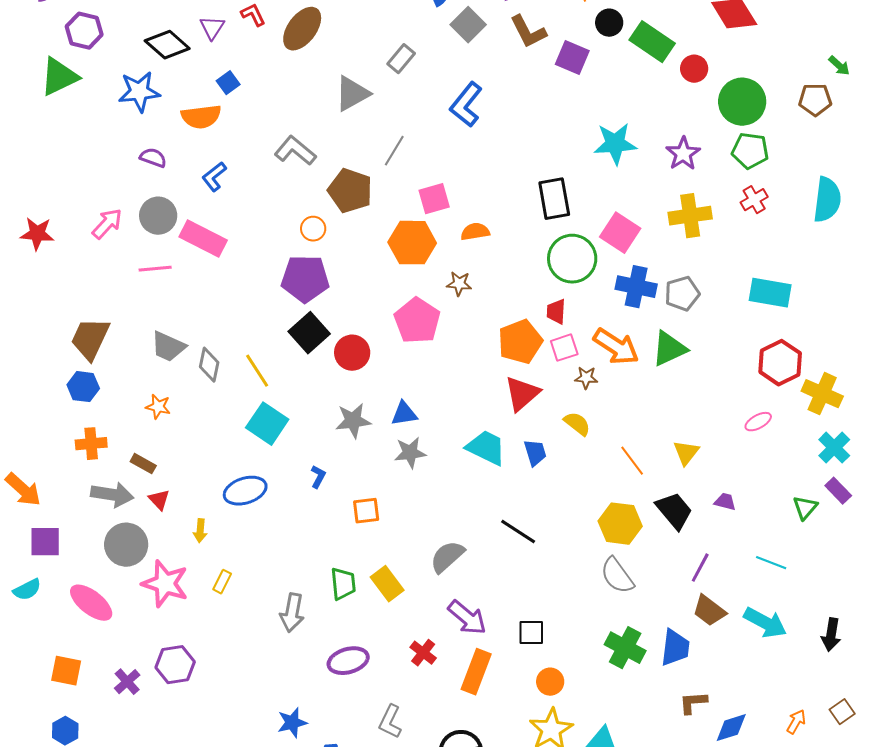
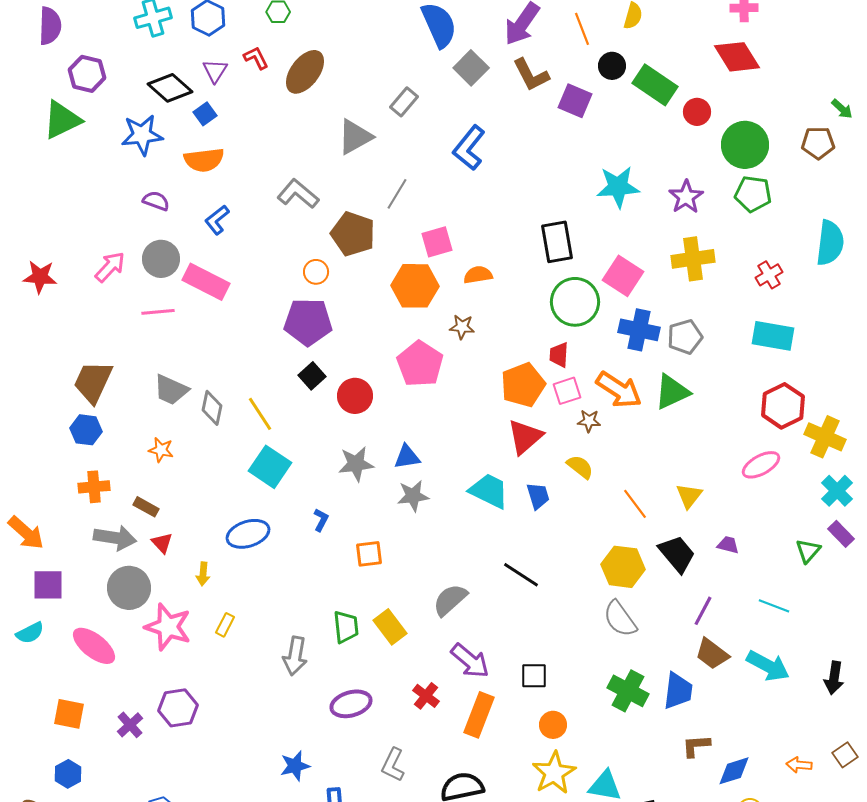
blue square: (228, 83) -> (205, 114), moved
red cross: (754, 200) -> (769, 275), moved
black square: (309, 333) -> (312, 376), size x0.7
pink ellipse: (758, 422) -> (761, 465), size x1.4
orange arrow: (796, 722) -> (799, 765), turned -115

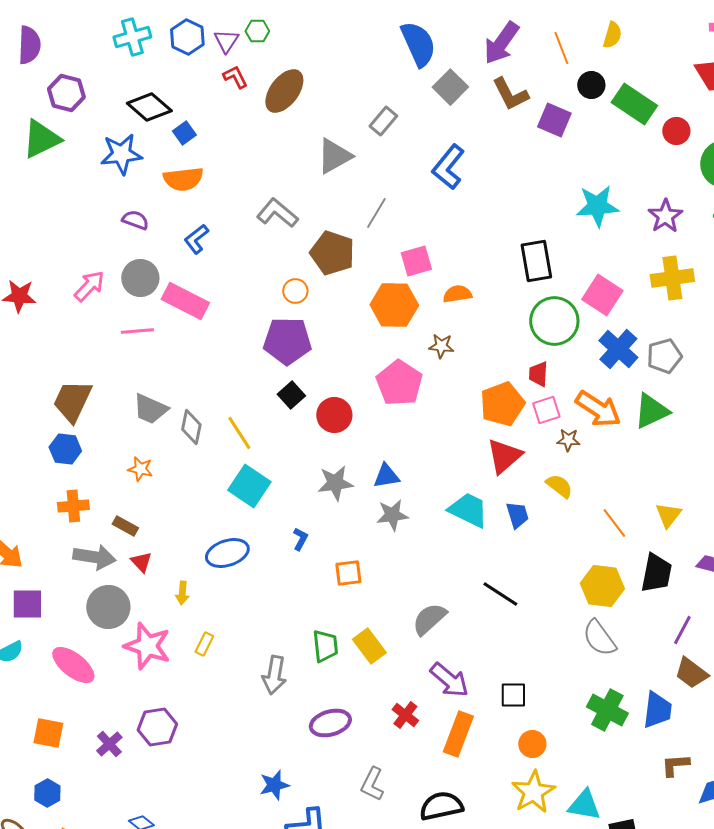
purple triangle: (215, 71) -> (226, 41), moved
blue cross: (639, 330) -> (618, 349), turned 30
black trapezoid: (677, 554) -> (656, 573), turned 51

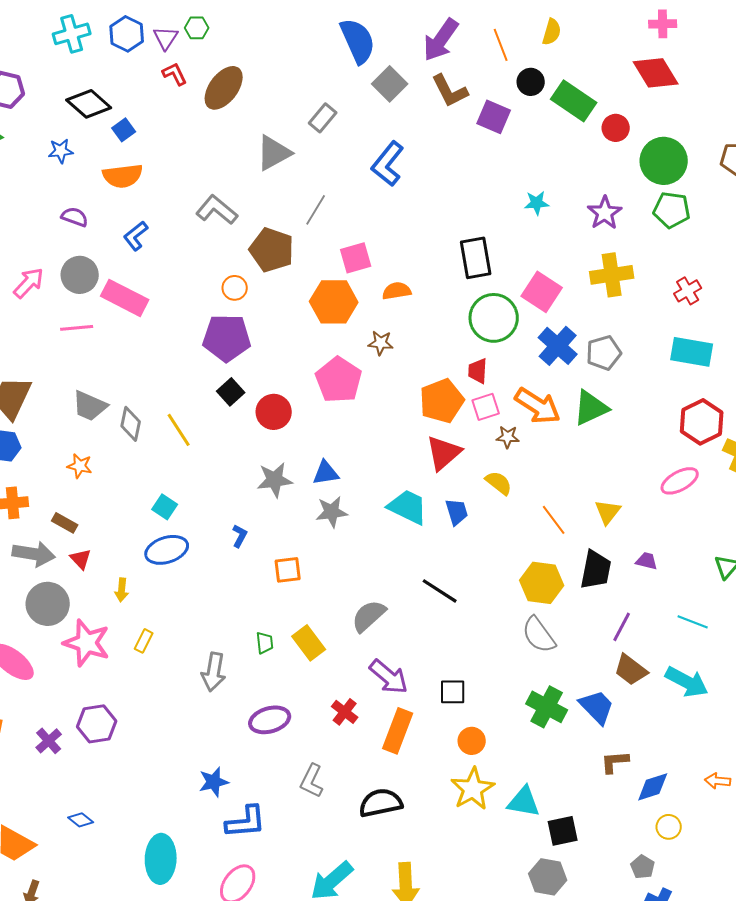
blue star: (121, 154) -> (61, 151), size x0.6
cyan star: (597, 206) -> (537, 203), size x0.6
cyan square: (249, 486) -> (165, 507), moved, size x0.6
green trapezoid: (325, 646) -> (265, 643), size x0.7
blue trapezoid: (657, 710) -> (597, 707), turned -51

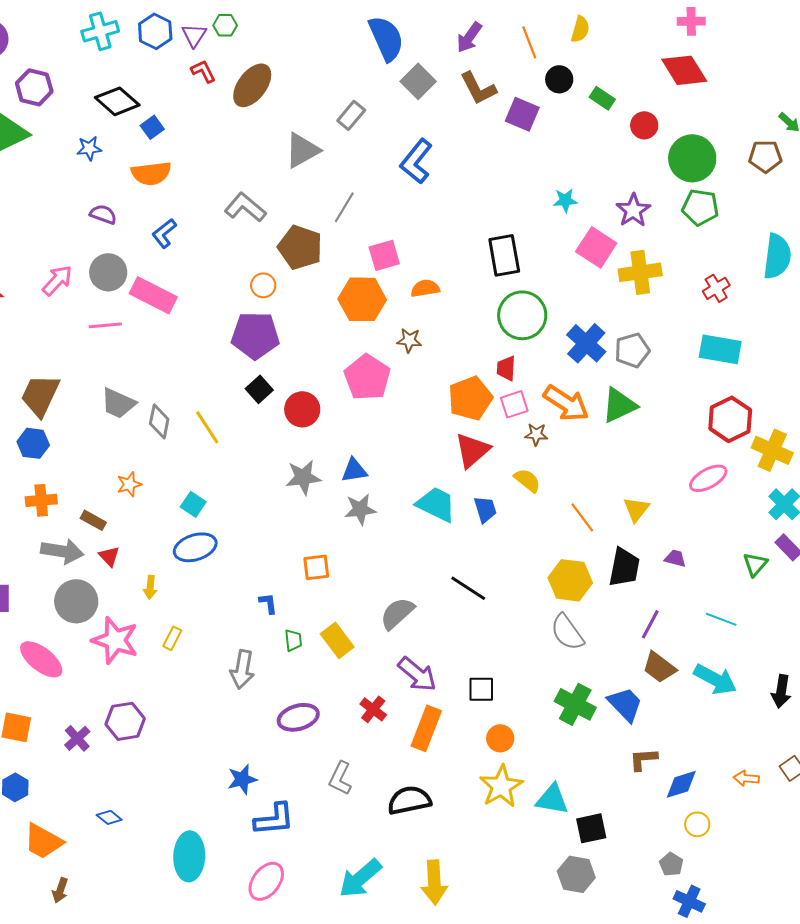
purple arrow: (441, 40) -> (469, 37), size x0.7
green rectangle: (574, 101) -> (602, 98), size x0.6
pink square: (542, 292) -> (596, 247), moved
orange star: (80, 466) -> (129, 484), moved, turned -30
blue L-shape: (240, 536) -> (268, 603), moved, turned -35

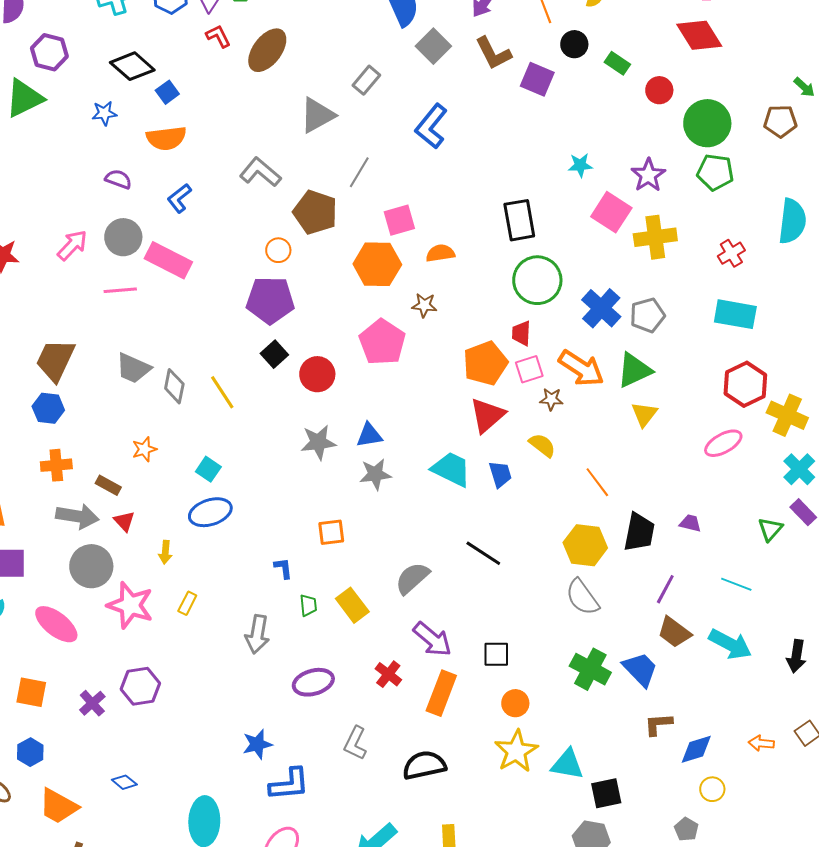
yellow triangle: (636, 509) -> (644, 414), moved

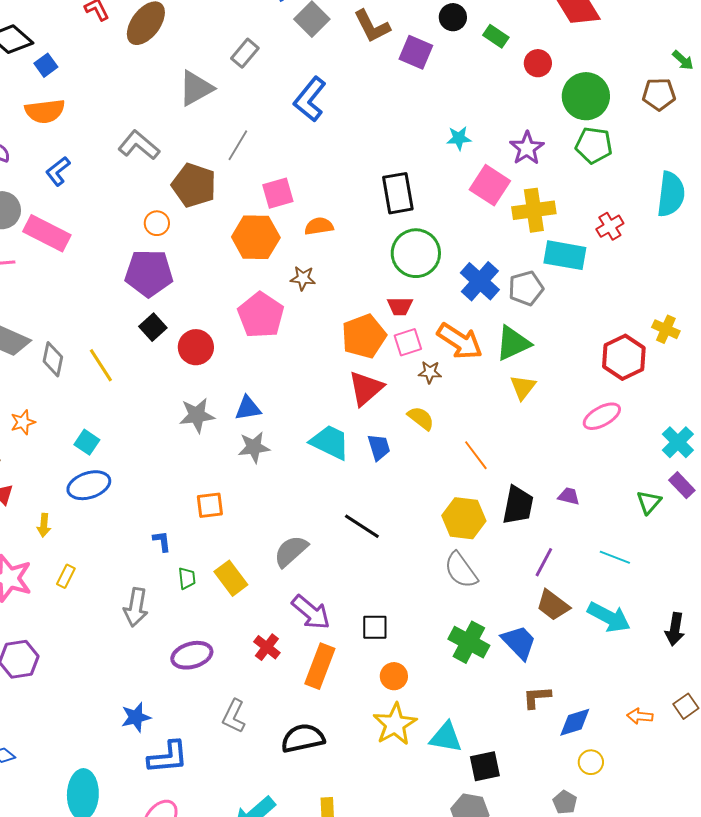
cyan rectangle: (735, 314) -> (565, 255), moved
red trapezoid: (521, 333) -> (400, 306), turned -92
yellow cross: (787, 415) -> (666, 329), moved, size x0.7

